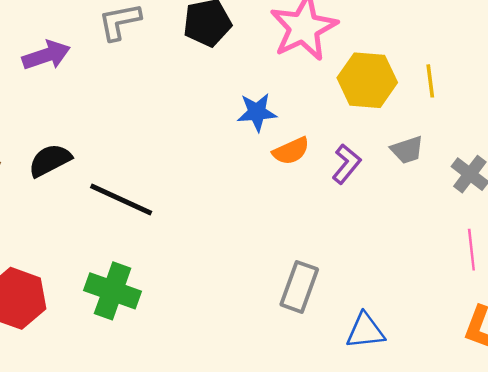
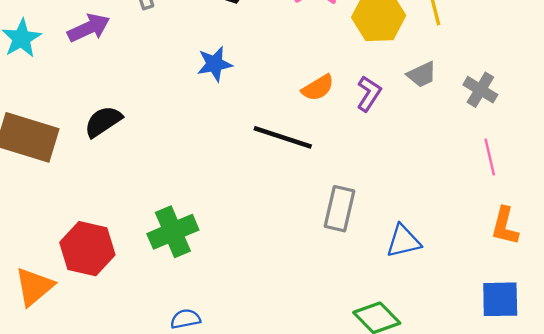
blue star: (257, 112) -> (215, 64), moved
black line: (121, 200) -> (283, 137), moved
green cross: (113, 291) -> (173, 232), turned -36

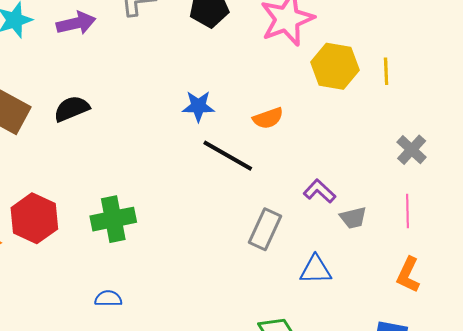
blue star: (215, 64) -> (198, 106), moved
gray trapezoid: (422, 75) -> (353, 218), moved
purple L-shape: (369, 94) -> (319, 191), moved, turned -92

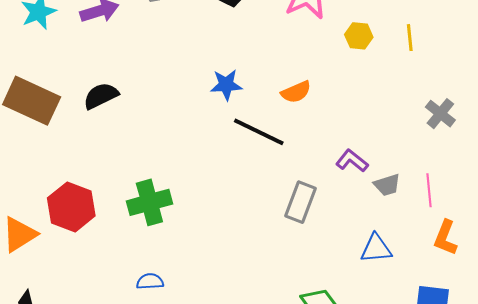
yellow hexagon: (335, 66) -> (359, 36), size x0.6
pink line: (408, 211) -> (429, 190), moved
blue triangle: (316, 270) -> (376, 249), moved

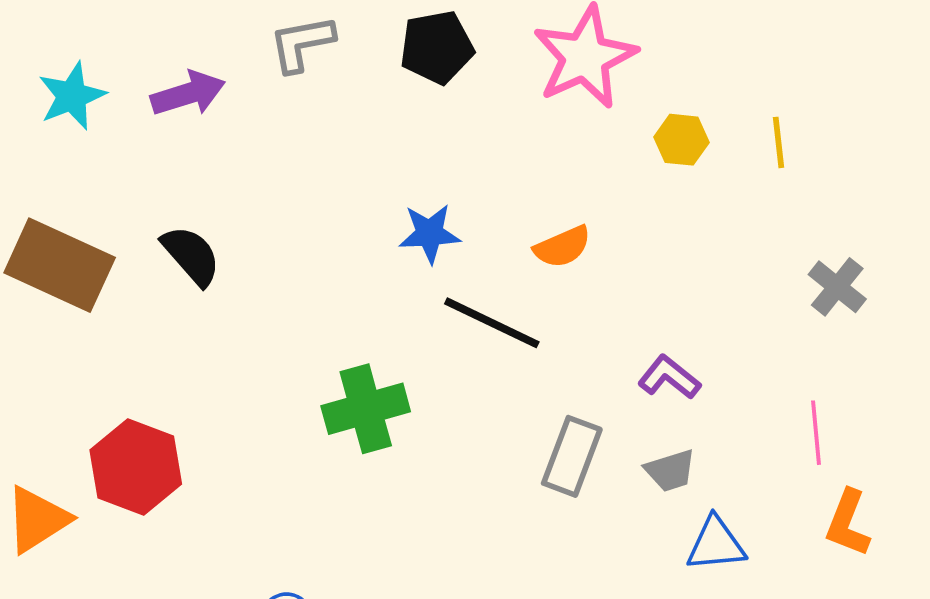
black semicircle: (101, 96) -> (191, 255), turned 75
gray trapezoid: (387, 185) -> (670, 471), moved
green cross: (149, 202) -> (366, 409), moved

